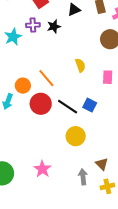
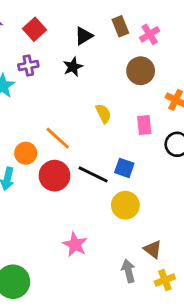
black star: (54, 26) -> (73, 67), moved
yellow circle: (76, 136) -> (125, 205), moved
pink star: (42, 169) -> (75, 245), moved

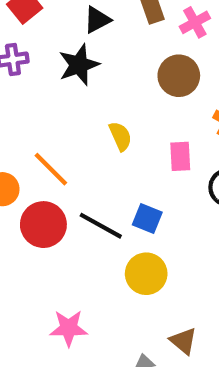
black star: (73, 67) -> (79, 65), size x1.4
pink star: (75, 245) -> (69, 328), turned -30

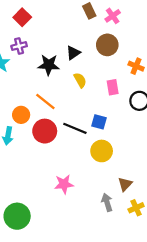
black triangle: (97, 20) -> (73, 53), moved
black star: (79, 65) -> (49, 65), moved, turned 30
brown triangle: (183, 341) -> (125, 184), turned 40

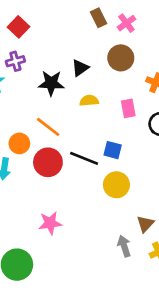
yellow semicircle: (80, 80) -> (89, 101), turned -64
pink star: (64, 184) -> (50, 223), moved

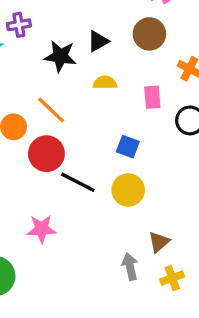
black line: (84, 158) -> (78, 182), moved

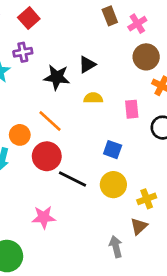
brown circle: (149, 34) -> (146, 57), moved
yellow cross: (172, 278) -> (147, 199), moved

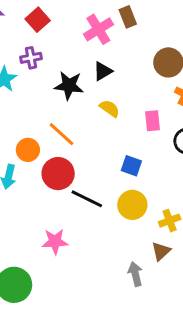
pink cross: (137, 24) -> (98, 29), moved, size x1.4
yellow semicircle: (93, 98) -> (110, 108), turned 36

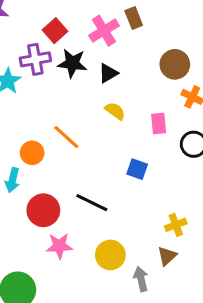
red square: (38, 20) -> (55, 31), moved
purple cross: (31, 58) -> (35, 59), size x1.4
black star: (69, 85) -> (72, 63), moved
red circle: (58, 174) -> (43, 210), moved
yellow circle: (132, 205) -> (110, 255), moved

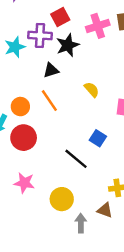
black star: (72, 63) -> (68, 45), turned 30
black triangle: (108, 73) -> (51, 70), moved
black line: (92, 203) -> (76, 159), moved
red circle: (43, 210) -> (24, 138), moved
brown triangle: (167, 256) -> (105, 210), turned 49

